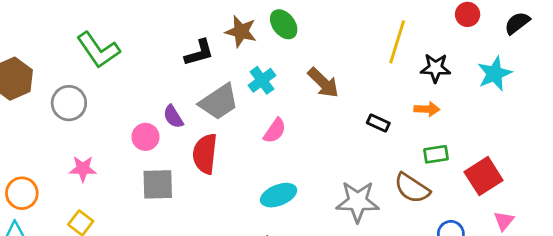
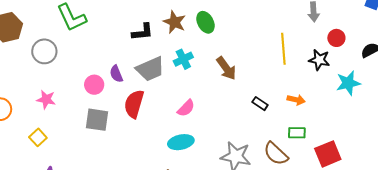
yellow line: (397, 42) -> (283, 49), turned -32
black star: (436, 68) -> (319, 60), moved
pink semicircle: (275, 131) -> (186, 108), moved

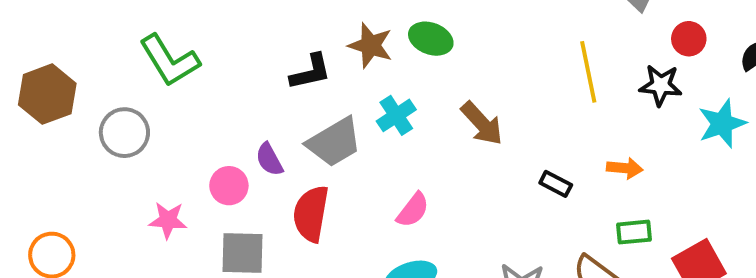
green ellipse: (206, 22) -> (431, 39), turned -35
pink star: (46, 99) -> (168, 220), moved

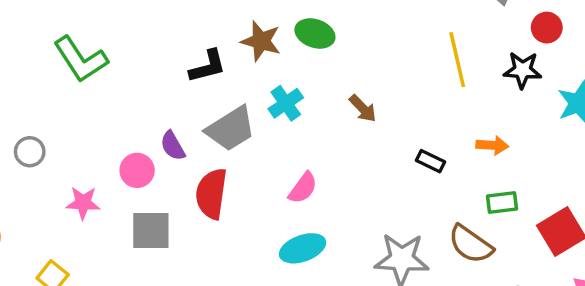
brown arrow: (482, 123) -> (363, 108), size x0.7
gray circle: (124, 133) -> (30, 152), moved, size x0.7

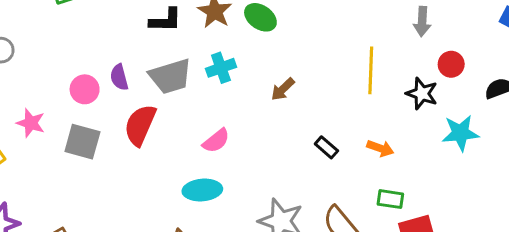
brown arrow: (363, 108) -> (283, 89), turned 75
pink star: (83, 203) -> (31, 123), moved
green rectangle: (502, 203) -> (390, 199), moved

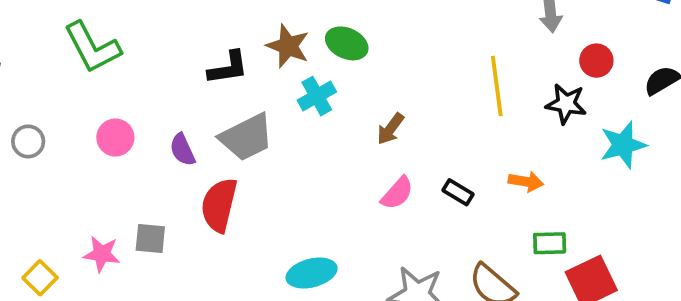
cyan cross: (221, 68) -> (317, 96), moved
pink circle: (85, 89) -> (115, 138), moved
pink star: (31, 123) -> (102, 254), moved
pink semicircle: (216, 141) -> (397, 193), moved
gray square: (82, 142) -> (150, 239), size x0.7

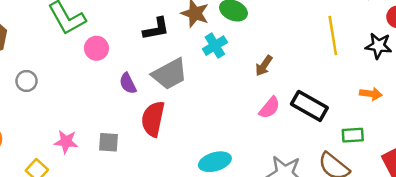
pink circle: (115, 138) -> (96, 48), moved
orange arrow: (526, 182) -> (371, 94), moved
black rectangle: (458, 192) -> (309, 106), size x1.8
green rectangle: (550, 243) -> (353, 135), moved
pink star: (102, 254) -> (66, 142), moved

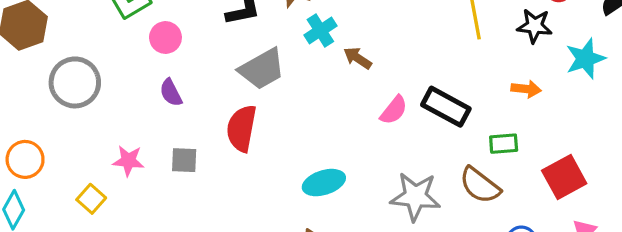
brown arrow: (264, 66) -> (358, 58), moved, turned 90
gray circle: (26, 81) -> (75, 82), size x1.8
purple semicircle: (128, 83) -> (171, 93), moved

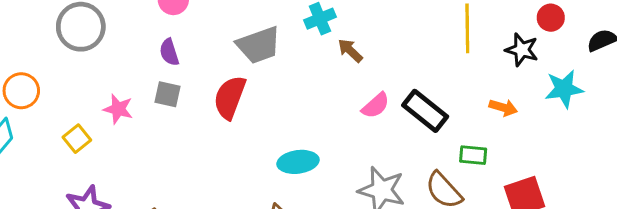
gray square: (184, 160) -> (168, 94), moved

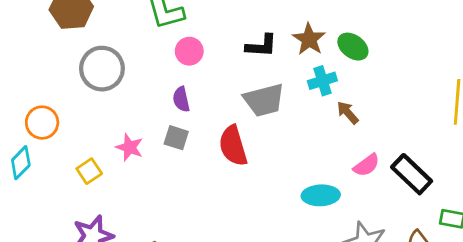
red semicircle: (230, 97) -> (233, 146), turned -42
cyan ellipse: (298, 162) -> (321, 195), moved

